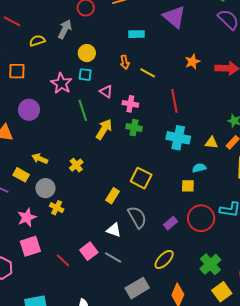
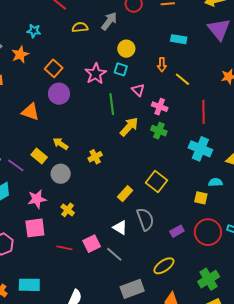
orange square: (17, 71) -> (54, 68), moved, turned 30
yellow cross: (57, 208) -> (68, 210), moved
red line: (63, 260) -> (64, 248), turned -42

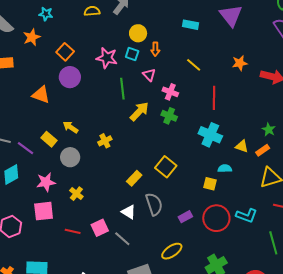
orange arrow: (162, 65) -> (155, 49), moved
pink star: (96, 74) -> (107, 58), turned -30

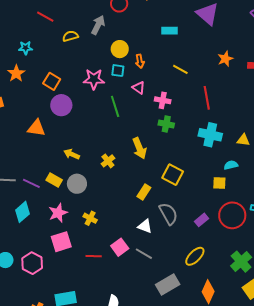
yellow arrow: (139, 111) -> (139, 148), moved, turned 125
yellow rectangle: (49, 139) -> (54, 180), moved

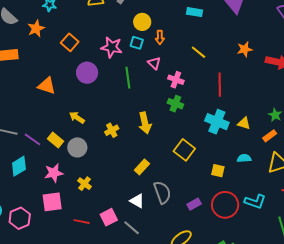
purple circle: (61, 105) -> (87, 73), moved
yellow triangle: (243, 140) -> (244, 123), moved
cyan semicircle: (231, 165) -> (244, 158), moved
yellow square: (173, 175) -> (184, 150), moved

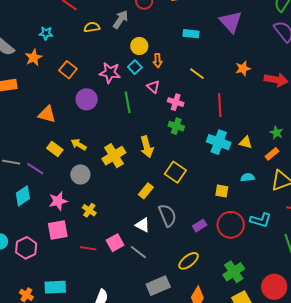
cyan square: (137, 43) -> (135, 67), turned 32
yellow cross: (112, 130) -> (114, 156), size x1.6
yellow rectangle: (55, 140) -> (55, 149), moved
yellow square: (184, 150) -> (175, 172), moved

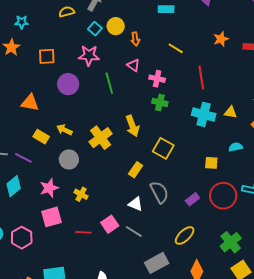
cyan square: (135, 67) -> (95, 29), moved
orange square: (68, 70) -> (47, 56), turned -36

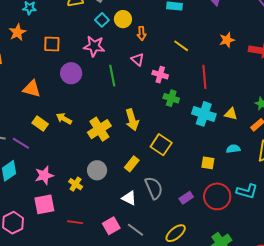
green cross: (160, 102) -> (171, 98), moved
gray circle: (69, 159) -> (97, 170), moved
pink square: (110, 224) -> (111, 226), moved
gray line: (134, 231) -> (135, 230), moved

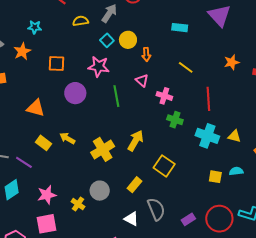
yellow arrow: (132, 120) -> (135, 141), turned -135
yellow square: (208, 163) -> (215, 177), moved

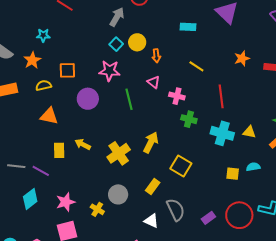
yellow semicircle: (81, 21) -> (44, 85), moved
yellow rectangle: (43, 143) -> (59, 150), turned 56

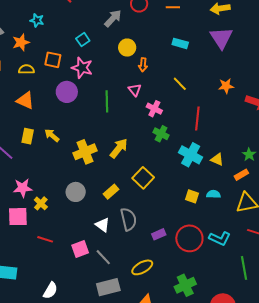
cyan square: (116, 44) -> (83, 40), moved
pink star: (109, 71) -> (82, 68), moved
yellow cross: (97, 209) -> (41, 203), moved

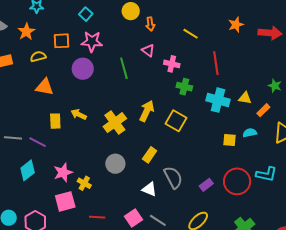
orange rectangle: (241, 175) -> (263, 110), moved
yellow square: (143, 178) -> (176, 121), moved

